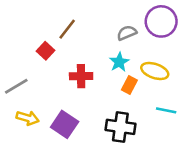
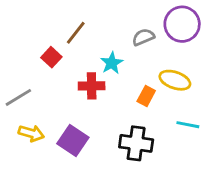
cyan star: (119, 62) -> (112, 63), moved

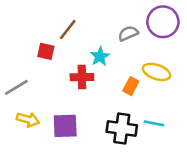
red square: (51, 57) -> (46, 51), turned -30
cyan line: (188, 125) -> (154, 123), moved
purple square: (73, 140) -> (65, 126), turned -36

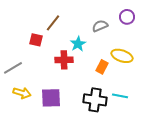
purple circle: (163, 22) -> (127, 17), size x0.6

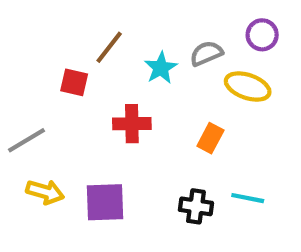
cyan star: (78, 44) -> (161, 68), moved
yellow ellipse: (122, 56) -> (248, 87), moved
black cross: (95, 100) -> (196, 206), size x0.7

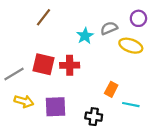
brown line: (109, 47) -> (43, 17), moved
red square: (74, 82) -> (43, 64), moved, size x1.5
orange rectangle: (210, 138) -> (111, 89), moved
black cross: (196, 206) -> (94, 117), moved

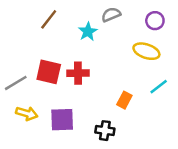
gray semicircle: (109, 28) -> (111, 15), moved
cyan star: (85, 36) -> (88, 32), moved
cyan line: (131, 105) -> (159, 87), moved, turned -49

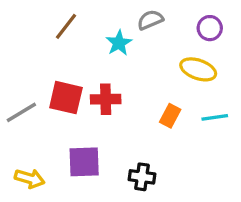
cyan line: (159, 87) -> (215, 117), turned 30
orange rectangle: (124, 100) -> (170, 116), moved
yellow arrow: (27, 113) -> (30, 178), moved

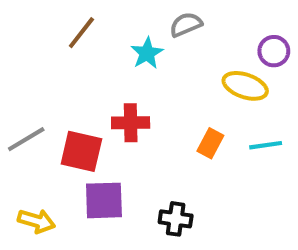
purple circle: (210, 28) -> (274, 51), moved
red square: (66, 98) -> (81, 151), moved

